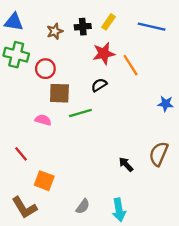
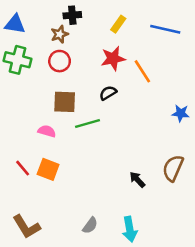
black cross: (83, 27) -> (72, 15), moved
red circle: (45, 69) -> (60, 61), moved
orange square: (44, 181) -> (48, 169), moved

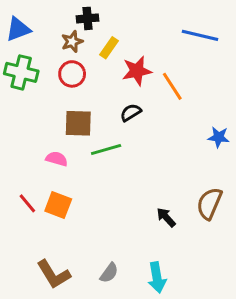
blue triangle: (15, 24) -> (18, 29), turned -30
yellow rectangle: (118, 24) -> (109, 48), moved
brown L-shape: (26, 227) -> (54, 274), moved

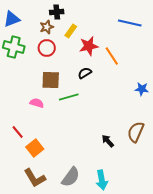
orange square: (58, 205) -> (35, 148), moved, turned 30
gray semicircle: (109, 273) -> (71, 177), size x1.5

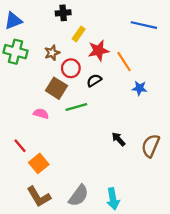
brown star: (47, 27) -> (52, 53), moved
red circle: (47, 48) -> (71, 68), moved
brown square: (51, 80) -> (56, 88), turned 30
blue star: (142, 89) -> (139, 88), moved
black arrow: (108, 141) -> (118, 139), moved

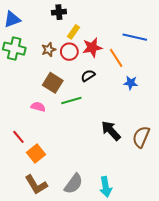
blue line: (144, 25) -> (135, 37), moved
red circle: (71, 68) -> (69, 52), moved
black arrow: (118, 139) -> (111, 131), size x1.5

